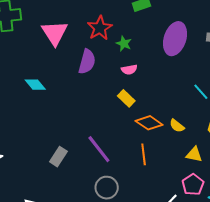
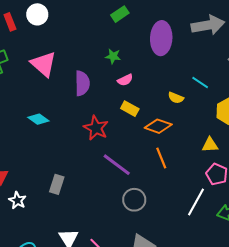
red star: (100, 28) -> (96, 128), moved
yellow semicircle: (177, 126) -> (176, 98), moved
gray rectangle: (58, 157) -> (57, 184), moved

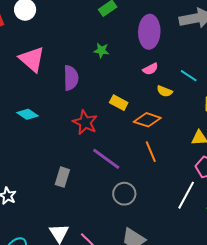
pink semicircle: (125, 80) -> (150, 69), moved
gray rectangle: (57, 184) -> (62, 177), moved

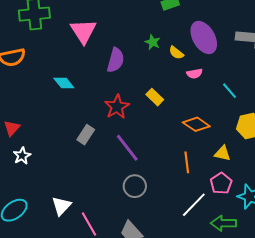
purple ellipse: (149, 32) -> (204, 37), turned -48
yellow semicircle: (165, 91) -> (176, 53), moved
orange diamond: (147, 120) -> (196, 124), moved
orange line: (151, 152) -> (187, 162), moved
gray rectangle: (62, 177) -> (86, 135), moved

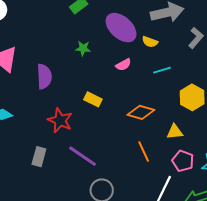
green star: (153, 42) -> (83, 48), moved
yellow semicircle: (176, 53) -> (150, 42), moved
cyan line: (229, 91) -> (162, 70), turned -48

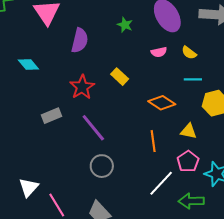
yellow semicircle: (150, 42) -> (189, 53), moved
cyan line: (162, 70) -> (193, 79), moved
gray rectangle: (39, 157) -> (51, 116), turned 36

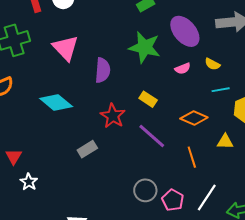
green star: (125, 25) -> (145, 47), size x2.0
cyan diamond: (28, 64) -> (56, 102), size x1.5
purple line: (93, 128) -> (152, 136), moved
pink pentagon: (188, 161) -> (173, 200), moved

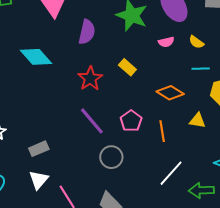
purple line: (152, 136) -> (92, 121), moved
gray rectangle: (87, 149) -> (39, 149), moved
pink pentagon: (173, 200) -> (131, 121), moved

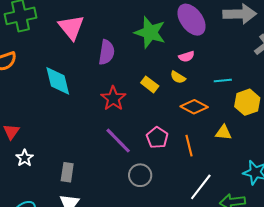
yellow semicircle: (196, 42) -> (178, 77), moved
cyan diamond: (36, 57) -> (58, 81), turned 32
gray rectangle: (39, 149) -> (67, 172), turned -54

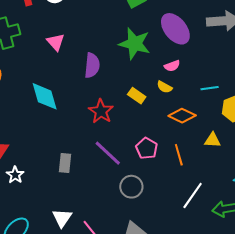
pink triangle: (71, 27) -> (56, 42), size x0.7
gray rectangle: (67, 172) -> (65, 163), moved

